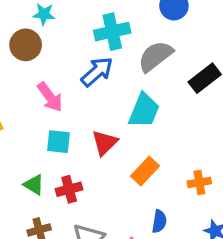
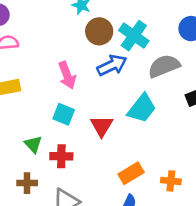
cyan cross: (112, 32) -> (134, 36), turned 32
brown circle: (26, 45) -> (99, 31), moved
red triangle: (105, 143) -> (102, 126), turned -30
orange rectangle: (145, 171) -> (131, 173), moved

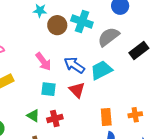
blue arrow: (112, 65) -> (74, 65), moved, turned -105
cyan trapezoid: (142, 108) -> (101, 70), turned -140
orange rectangle: (131, 173) -> (106, 117), turned -48

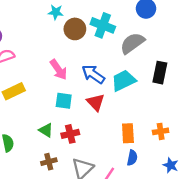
black rectangle: (139, 51) -> (160, 73), moved, turned -42

